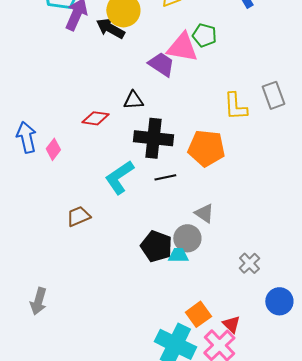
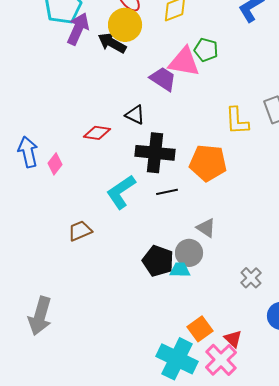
black triangle: (133, 100) -> (135, 115), turned 30
gray arrow: (38, 301) -> (40, 316), size x1.4

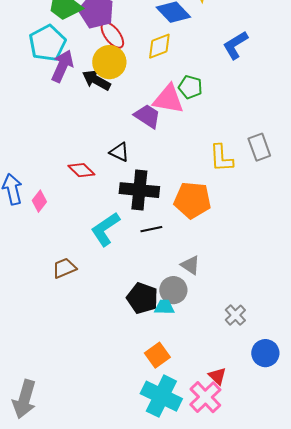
red diamond: (97, 133) -> (81, 170), turned 36
gray arrow: (40, 316) -> (24, 399), moved
orange square: (200, 329) -> (157, 355), moved

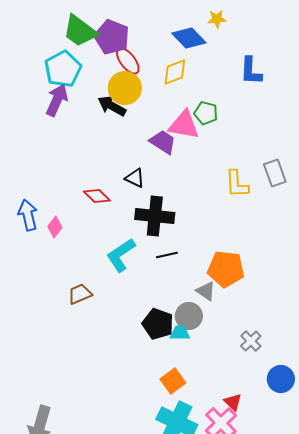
blue L-shape: (235, 45) -> (251, 71), turned -56
purple arrow: (62, 66) -> (57, 100), moved
orange pentagon: (192, 200) -> (226, 269), moved

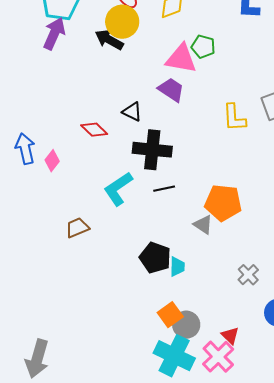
purple trapezoid: (163, 142) -> (171, 90), moved
gray circle: (189, 316) -> (186, 325), moved
cyan trapezoid: (180, 333) -> (177, 267), turned 90

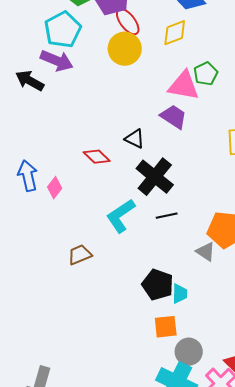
purple arrow: (54, 34) -> (57, 61), turned 88
black arrow: (109, 40) -> (30, 81), moved
green pentagon: (203, 47) -> (206, 74), turned 30
black cross: (152, 150) -> (155, 177), turned 33
orange square: (170, 315) -> (166, 327), moved, turned 30

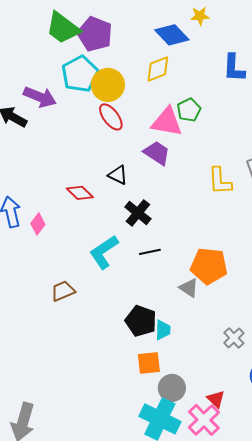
red ellipse: (128, 22) -> (111, 117), moved
cyan pentagon: (63, 30) -> (80, 74), moved
black cross: (155, 177) -> (138, 213), size x0.7

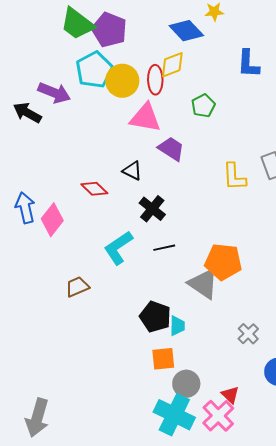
red ellipse: (111, 117) -> (155, 80), moved, turned 36
pink triangle: (167, 122) -> (145, 118), moved
pink diamond: (38, 224) -> (52, 220), size x1.5
gray triangle: (189, 288) -> (203, 284), size x1.6

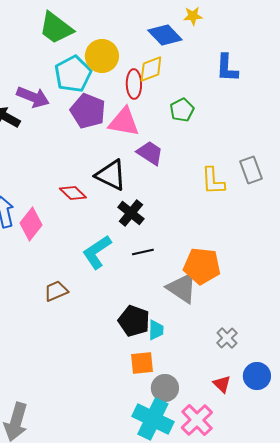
purple pentagon: (109, 30) -> (88, 111), moved
yellow circle: (122, 81) -> (102, 56), moved
black triangle: (132, 171) -> (111, 175), size x1.6
red triangle: (230, 395) -> (222, 384), moved

